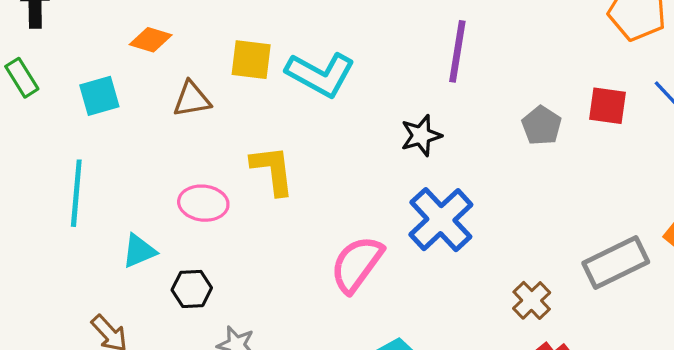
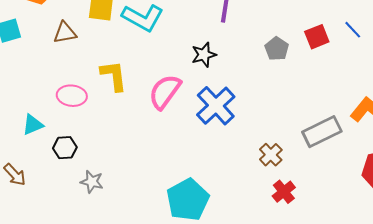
red square: (608, 106) -> (317, 37), turned -30
pink semicircle: (357, 264) -> (165, 92), moved

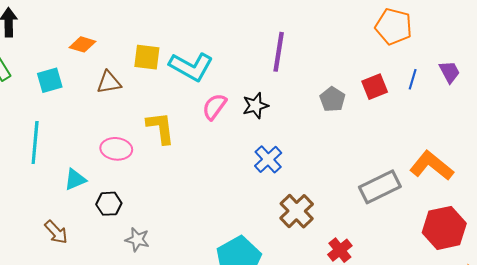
blue line: (353, 30) -> (413, 79), turned 60
pink semicircle: (165, 92) -> (214, 107), moved, size x0.7
blue cross: (216, 106) -> (268, 159), size x0.7
brown cross: (271, 155) -> (297, 211), moved, size x1.4

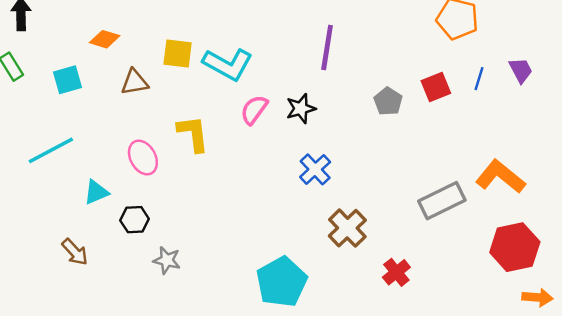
cyan line: (35, 143) -> (51, 150), turned 57
pink ellipse: (116, 149) -> (143, 158), turned 56

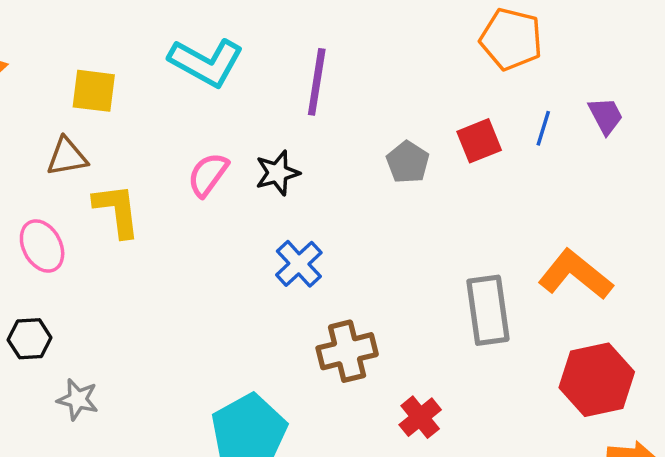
cyan L-shape: (228, 64) -> (206, 62), moved
brown triangle: (135, 82) -> (67, 157), moved
gray rectangle: (442, 201) -> (488, 310), turned -72
brown cross: (347, 228) -> (347, 351), turned 30

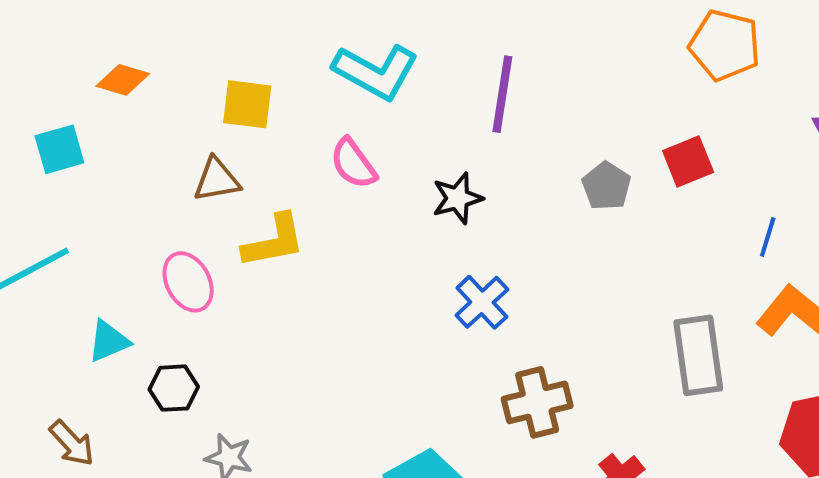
blue line: (543, 128) -> (768, 237), moved
pink semicircle: (208, 175) -> (353, 164), moved, turned -72
yellow L-shape: (117, 210) -> (274, 241), turned 86

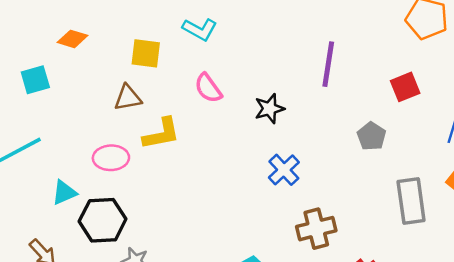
cyan L-shape: (376, 72) -> (200, 29), moved, size x0.7
purple line: (502, 94) -> (328, 64), moved
gray pentagon: (606, 186) -> (371, 136), moved
pink ellipse: (188, 282) -> (111, 158), turned -64
black hexagon: (174, 388) -> (103, 220), size x1.6

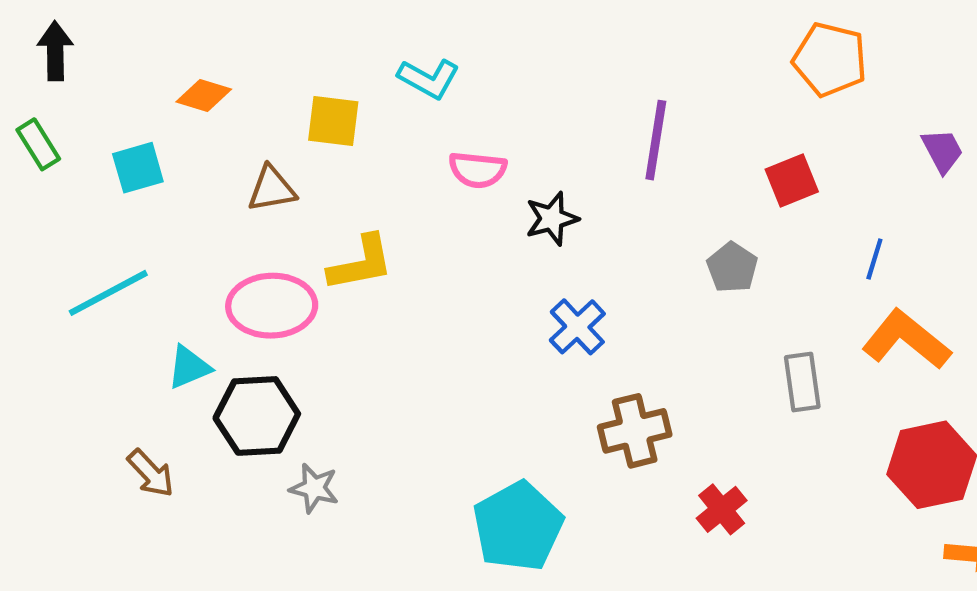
pink semicircle: (208, 88) -> (478, 170), moved, turned -48
brown triangle: (128, 98) -> (272, 189), moved
pink ellipse: (111, 158) -> (272, 306), size x1.4
gray rectangle: (411, 201) -> (802, 382), size x0.7

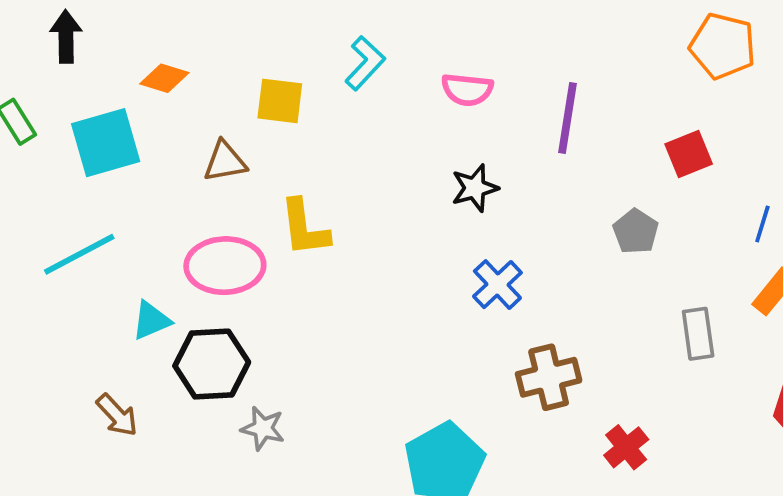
black arrow: (55, 51) -> (66, 37), moved
cyan L-shape: (429, 79) -> (365, 63), turned -76
cyan square: (138, 168) -> (106, 143), size x1.5
pink semicircle: (478, 170) -> (467, 90), moved
yellow L-shape: (361, 263) -> (304, 228), turned 94

